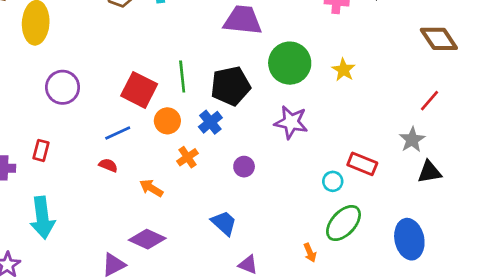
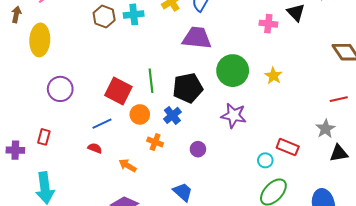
red line: (430, 101) -> (339, 99), turned 36
orange cross: (188, 157) -> (155, 142), turned -35

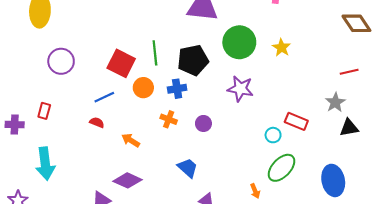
blue cross: (172, 115) -> (177, 89), turned 30
orange cross: (155, 142) -> (169, 119), moved

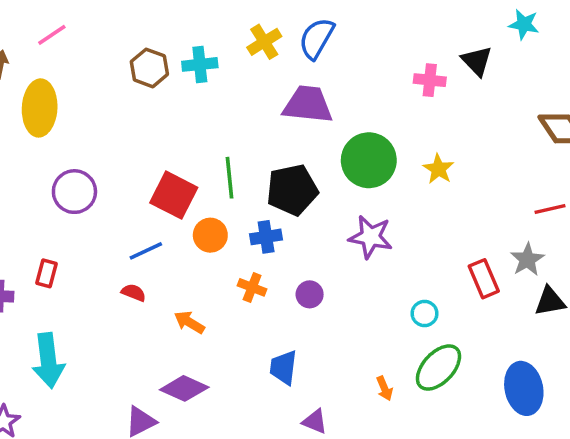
red rectangle: (296, 121) -> (484, 279), moved, turned 45
blue trapezoid: (188, 168) -> (283, 368), turned -125
orange arrow: (255, 191) -> (384, 388), moved

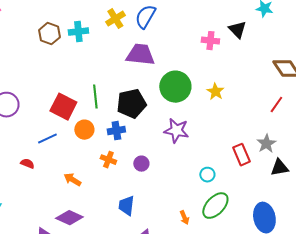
red line: (550, 209) -> (276, 105), moved, turned -42
red semicircle: (134, 293) -> (27, 164), moved

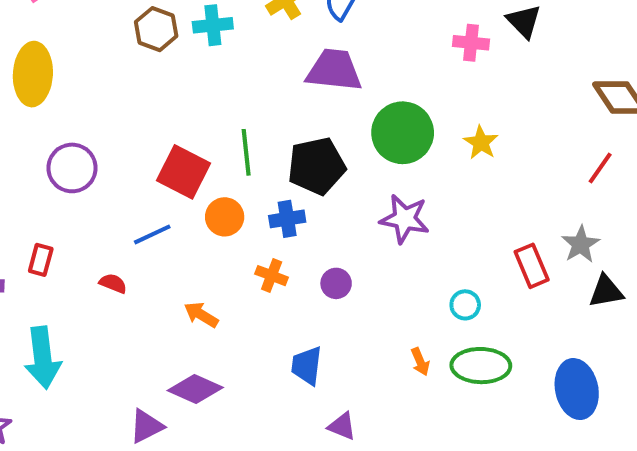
green ellipse: (215, 206) -> (481, 366), turned 48
orange arrow: (184, 218) -> (420, 362), moved

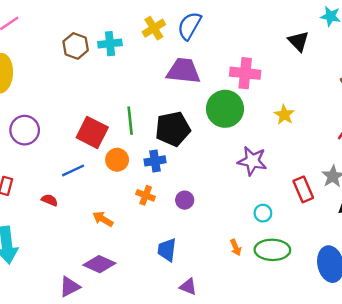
pink cross: (471, 43) -> (245, 73), moved, size x1.4
yellow star: (481, 143) -> (284, 115), moved
purple star: (405, 219) -> (252, 161), moved

